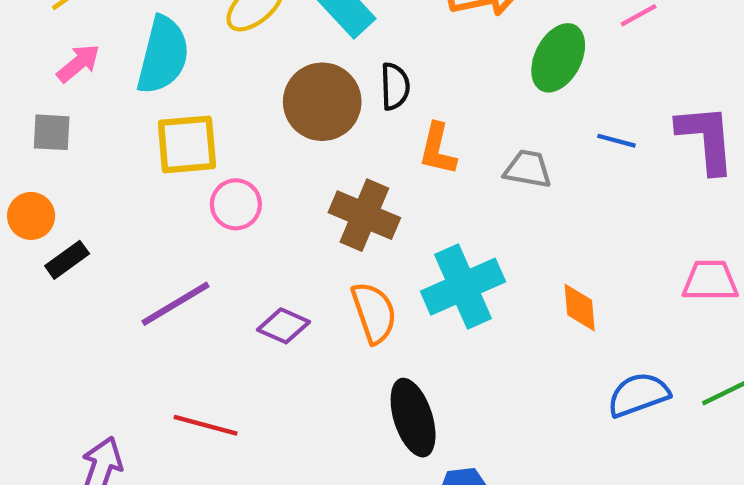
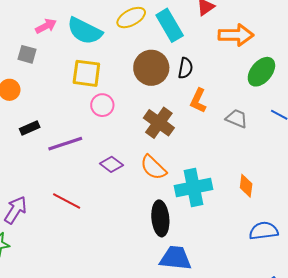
cyan semicircle: (163, 55) -> (85, 31), turned 90
black rectangle: (67, 260) -> (30, 128), moved
cyan cross: (463, 287) -> (194, 188), moved
orange semicircle: (374, 313) -> (153, 167), turned 140

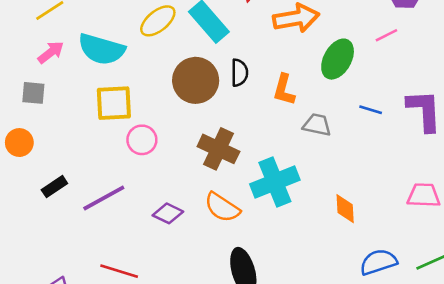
orange L-shape: (198, 101) -> (284, 90), moved
cyan cross: (194, 188) -> (275, 182), moved

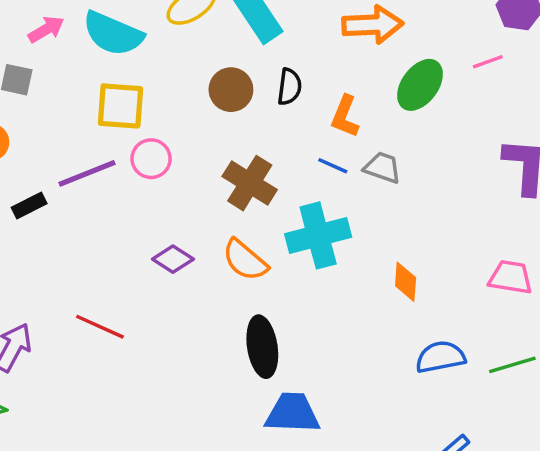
brown circle: (196, 80) -> (231, 90), size x0.7
blue line: (371, 110) -> (333, 166), moved
purple line: (104, 198) -> (87, 173), moved

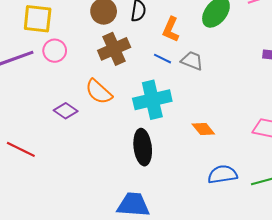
brown cross: (250, 183) -> (114, 49), moved, turned 32
orange semicircle: (245, 260) -> (99, 92), moved
orange diamond: (406, 282) -> (203, 129), turned -45
black ellipse: (262, 347) -> (143, 147), moved

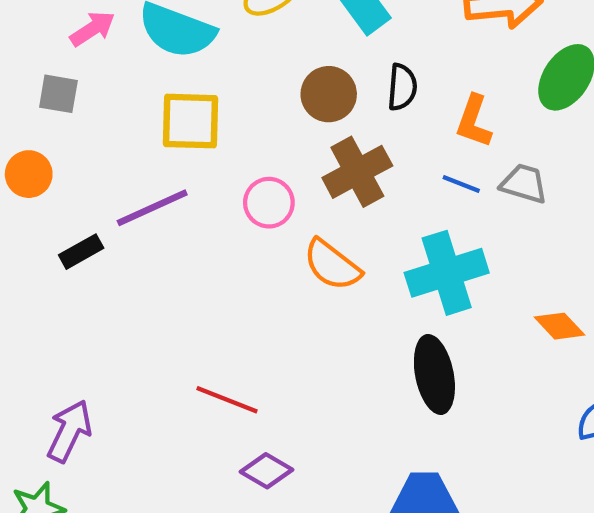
pink circle: (55, 51) -> (269, 203), moved
purple diamond: (66, 111) -> (266, 471), moved
red line: (21, 149) -> (227, 400), moved

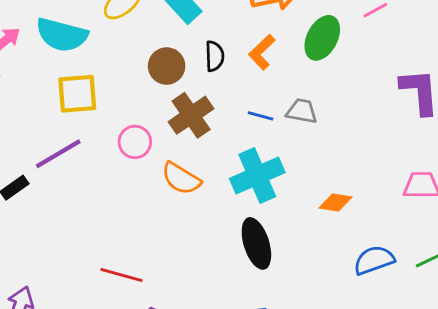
orange L-shape: (474, 121) -> (262, 52), moved, turned 33
orange diamond: (559, 326) -> (335, 203), turned -32

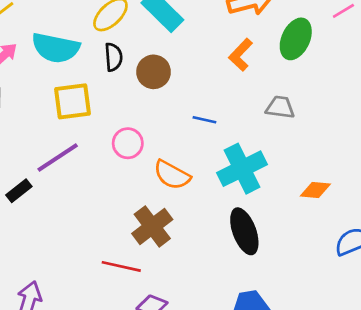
black semicircle: (215, 56) -> (113, 57), moved
brown cross: (191, 115) -> (152, 226), moved
blue line: (260, 116) -> (204, 120), moved

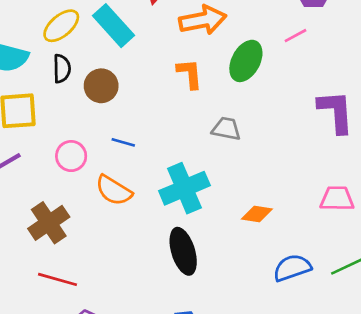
orange L-shape: (241, 55) -> (190, 74), turned 128
blue line: (204, 120) -> (123, 142), moved
brown cross: (152, 226) -> (49, 223), moved

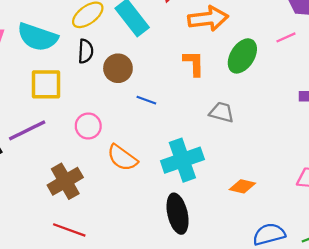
blue line: (123, 142) -> (146, 100), moved

